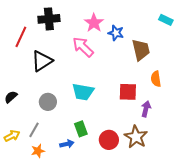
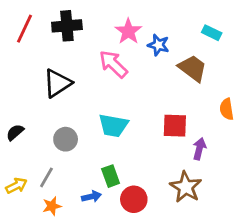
cyan rectangle: (166, 20) -> (212, 33), moved
red line: (21, 37) -> (25, 29), moved
brown trapezoid: (141, 50) -> (193, 68), turned -40
orange semicircle: (156, 79) -> (227, 109), moved
red circle: (109, 140) -> (134, 199), moved

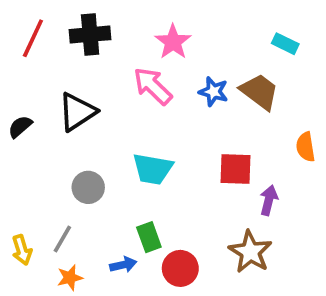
blue star: (158, 45) -> (213, 92), moved
black semicircle: (15, 132) -> (20, 127), moved
yellow arrow: (16, 186) -> (22, 250), turned 100

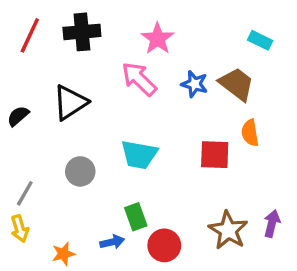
orange semicircle: (306, 147) -> (250, 133), moved
purple arrow: (269, 200) -> (272, 224), moved
gray line: (62, 239) -> (25, 193), moved

